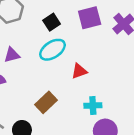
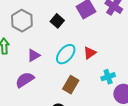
cyan ellipse: (52, 50) -> (66, 54), moved

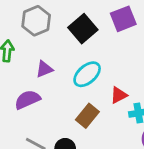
black square: (57, 21) -> (83, 29), size x1.5
red triangle: (90, 53) -> (119, 95), moved

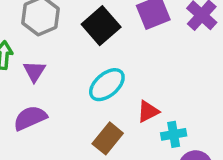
purple triangle: (44, 69) -> (34, 71), moved, turned -36

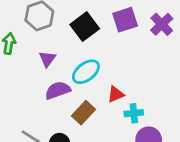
purple triangle: (34, 71) -> (47, 59), moved
purple semicircle: (30, 118) -> (58, 90), moved

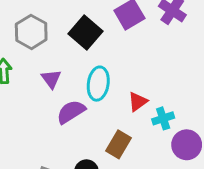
cyan ellipse: (86, 72) -> (98, 84), turned -32
brown rectangle: (84, 113) -> (119, 144), moved

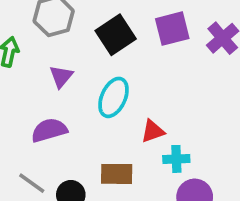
purple semicircle: (71, 112) -> (49, 130), moved
brown rectangle: (119, 144) -> (117, 174), turned 44

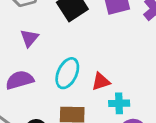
cyan ellipse: (113, 97) -> (67, 73), moved

